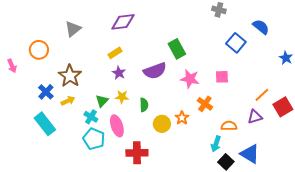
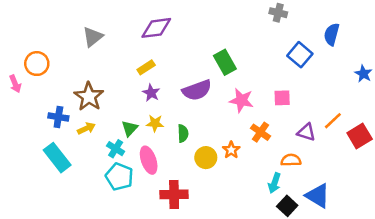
blue semicircle: (261, 27) -> (332, 34), turned -114
orange circle: (39, 50) -> (37, 64), moved
blue cross: (46, 92) -> (58, 117), turned -35
purple triangle: (255, 117) -> (306, 132), moved, turned 35

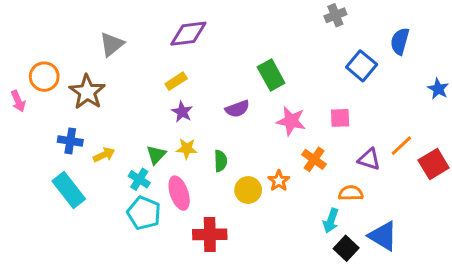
gray cross: (278, 13) -> (335, 15), turned -36
purple semicircle: (197, 90) -> (237, 109), size x0.7
brown star: (89, 97) -> (87, 92), moved

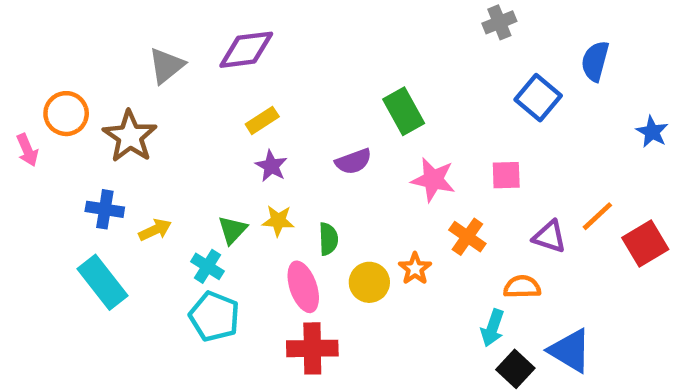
purple diamond: (188, 34) -> (246, 50), moved
pink ellipse: (179, 193) -> (303, 287), moved

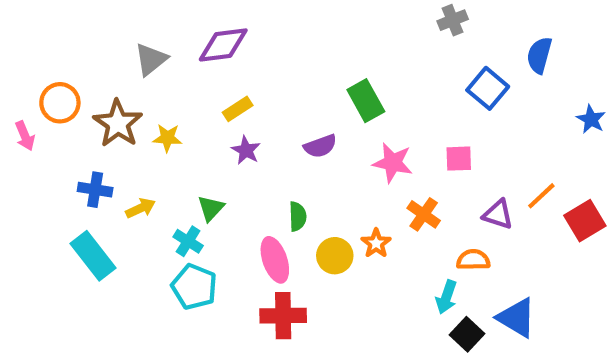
yellow star: (278, 221) -> (167, 138), moved

